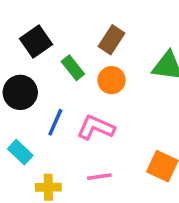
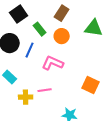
blue line: (55, 122) -> (30, 50), moved
pink line: (99, 177) -> (45, 90), moved

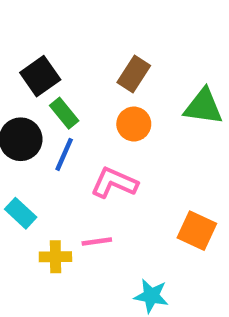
green rectangle: (40, 29) -> (64, 113), moved

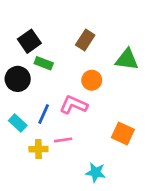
green rectangle: (64, 113) -> (44, 63), turned -30
orange circle: (134, 124) -> (92, 80), moved
blue line: (64, 154) -> (44, 114), moved

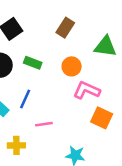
green rectangle: (44, 63) -> (33, 63), moved
pink L-shape: (74, 105) -> (87, 90), moved
yellow cross: (38, 149) -> (16, 145), moved

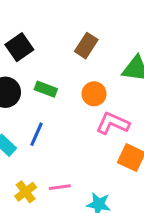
pink line: (44, 124) -> (60, 187), moved
yellow cross: (16, 145) -> (26, 192), turned -36

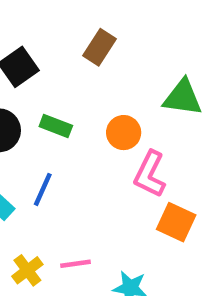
brown rectangle: (86, 46) -> (100, 47), moved
pink L-shape: (113, 123) -> (150, 174), turned -88

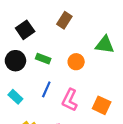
pink L-shape: (150, 174) -> (70, 100), moved
blue line: (43, 189) -> (46, 89), moved

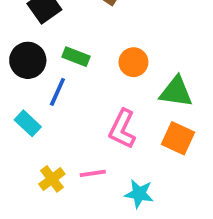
green triangle: (105, 45) -> (176, 92), moved
blue line: (46, 89) -> (57, 92), moved

